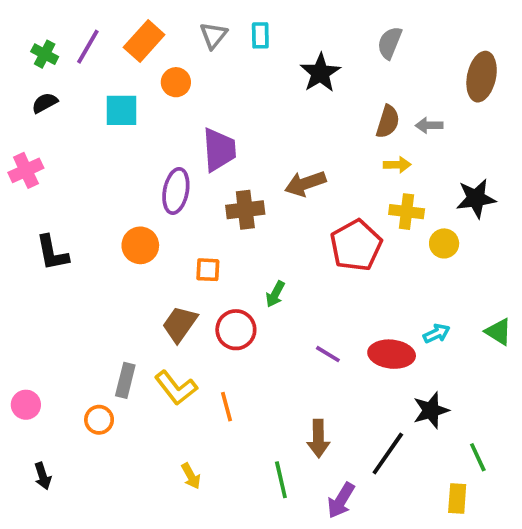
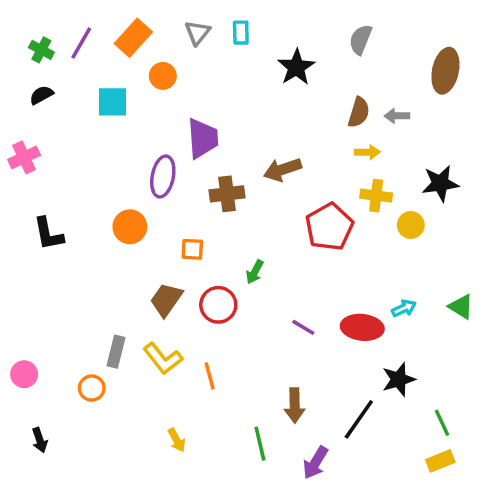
yellow rectangle: (457, 498) -> (440, 461), moved, turned 64

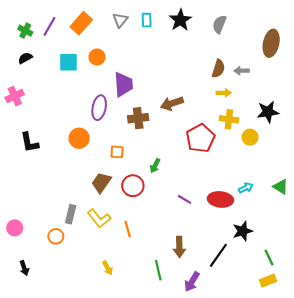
black star: (296, 67) -> (180, 20), moved
orange circle: (163, 76) -> (97, 57), moved

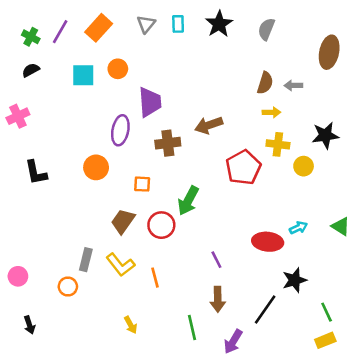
green arrow: (155, 166) -> (188, 201), size x1.6
purple line: (185, 199) -> (216, 260), moved, turned 32

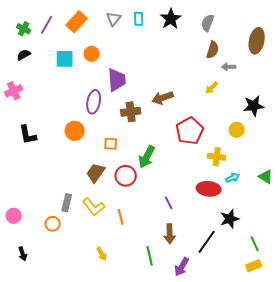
brown semicircle: (265, 83) -> (213, 50), moved
yellow arrow: (272, 112) -> (212, 88), turned 136
yellow cross: (278, 144) -> (217, 157), moved

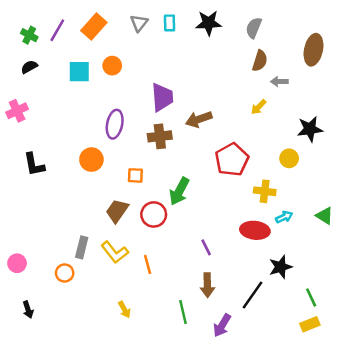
black star: (171, 19) -> (209, 23), turned 30
purple trapezoid: (117, 80) -> (162, 97), moved

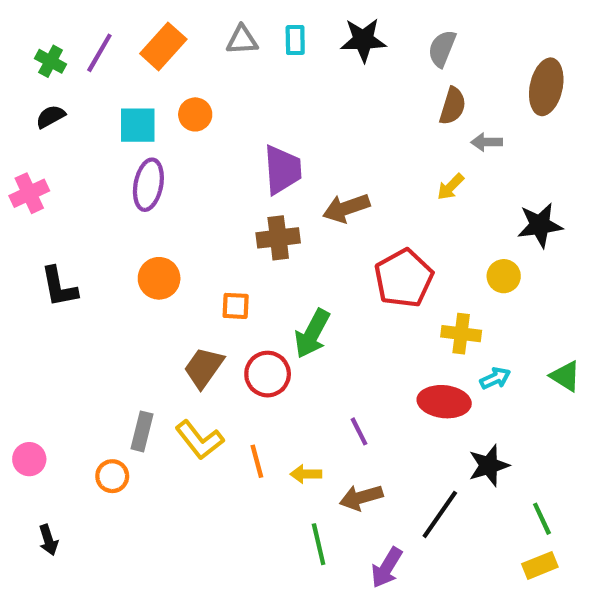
gray triangle: (139, 23) -> (242, 40), turned 48
purple ellipse: (115, 124) -> (148, 185), moved
brown arrow: (207, 285) -> (361, 497), turned 75
yellow arrow: (124, 310) -> (306, 474), moved, turned 119

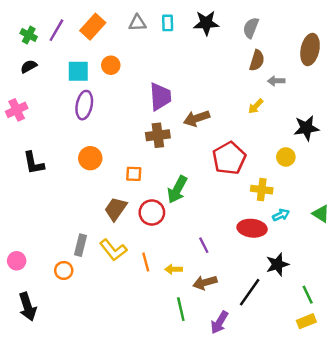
black arrow: (48, 540) -> (27, 307), size x1.6

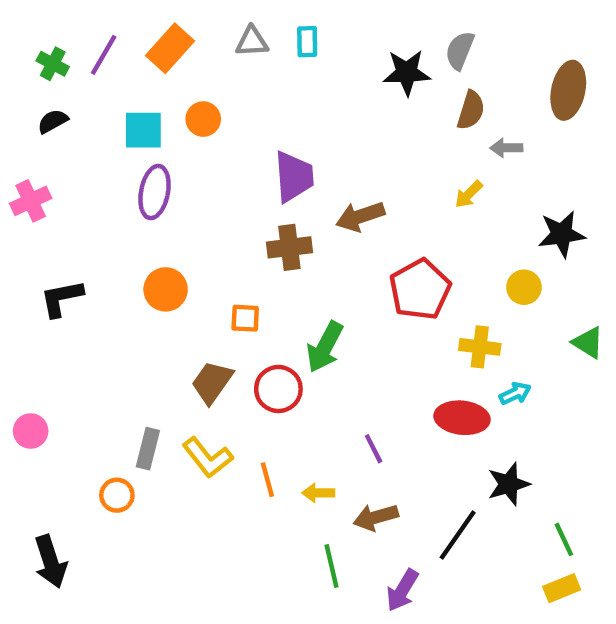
black star: (206, 23) -> (407, 73), moved
black L-shape: (34, 163) -> (62, 298), turned 90
green triangle: (321, 214) -> (588, 343), moved
pink circle: (17, 261) -> (31, 431), moved

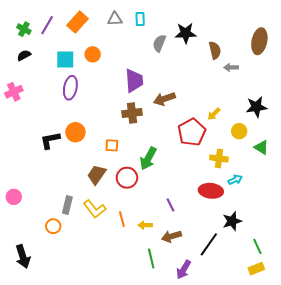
gray semicircle: (460, 50) -> (159, 43), moved
brown semicircle: (471, 110) -> (215, 50), turned -30
yellow arrow: (469, 194) -> (214, 114), moved
black L-shape: (62, 298) -> (50, 140), moved
green triangle: (588, 343) -> (261, 147), moved

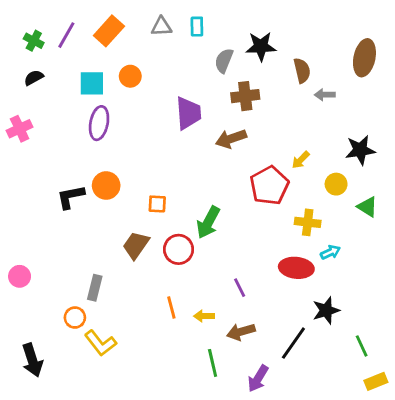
brown cross: (132, 113) -> (245, 96), moved
yellow L-shape: (95, 209) -> (100, 343), moved
yellow rectangle: (256, 269) -> (376, 381), moved

